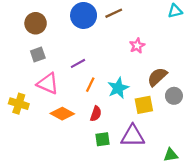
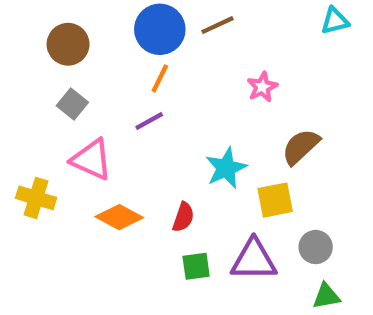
gray square: (38, 55) -> (72, 104), turned -32
orange line: (90, 85) -> (160, 78), moved
gray circle: (174, 96) -> (316, 247), moved

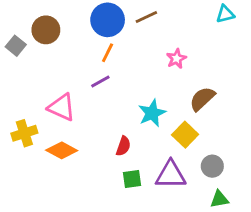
gray square: (72, 104) -> (16, 46), moved
yellow cross: (36, 198) -> (24, 133), turned -35
yellow square: (275, 200) -> (185, 135), turned -35
orange diamond: (119, 217) -> (62, 150), moved

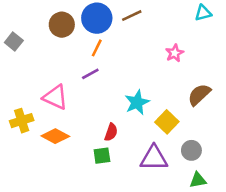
brown circle: (46, 30) -> (62, 25), moved
pink star: (176, 59) -> (175, 53), moved
brown semicircle: (202, 99) -> (199, 95), moved
green square: (132, 179) -> (102, 156), moved

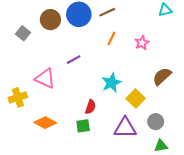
gray square: (14, 41) -> (23, 33), moved
orange line: (97, 48) -> (111, 39), moved
orange diamond: (55, 136) -> (45, 123), moved

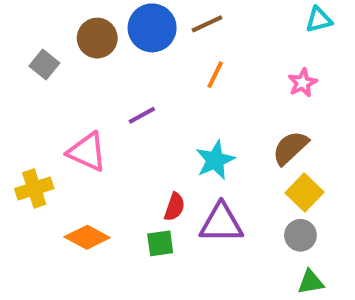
pink star: (142, 43) -> (303, 83), moved
brown semicircle: (162, 76) -> (290, 148), moved
yellow square: (136, 98) -> (305, 193), moved
purple triangle: (125, 128) -> (221, 223), moved

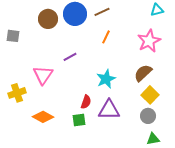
gray square: (44, 64) -> (13, 36), moved, turned -32
pink star: (303, 83) -> (149, 41), size x1.6
pink triangle: (87, 152) -> (43, 75), turned 40

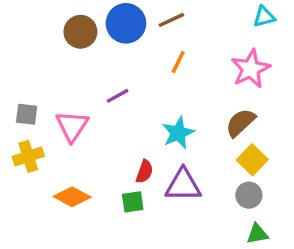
gray square: (13, 36) -> (27, 114), moved

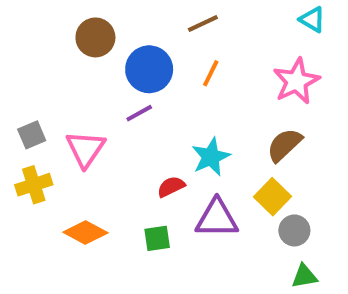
cyan triangle: (264, 17) -> (312, 20), turned 45
blue circle: (126, 23) -> (149, 69), moved
gray square: (27, 114) -> (32, 135), turned -30
yellow square: (252, 160) -> (272, 197), moved
red semicircle: (144, 172) -> (171, 187), moved, turned -135

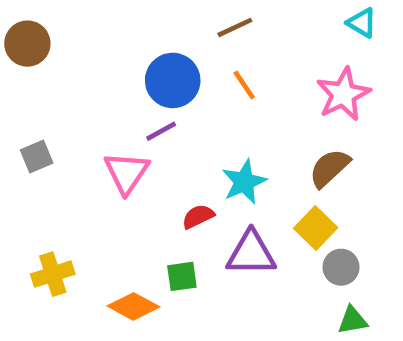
brown circle: (95, 37) -> (27, 44), moved
orange line: (211, 73) -> (244, 85), turned -60
pink triangle: (85, 149) -> (127, 173), moved
yellow cross: (34, 185) -> (53, 274), moved
orange diamond: (85, 232) -> (133, 306), moved

